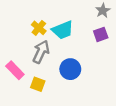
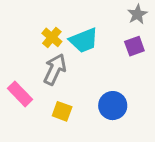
blue circle: (70, 69) -> (113, 106), moved
yellow square: (38, 84) -> (62, 111), moved

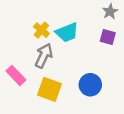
purple square: (134, 46) -> (108, 37), turned 35
yellow square: (62, 111) -> (50, 89), size x1.5

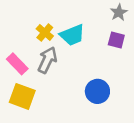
pink rectangle: (16, 75) -> (17, 64), moved
yellow square: (50, 89) -> (22, 96), moved

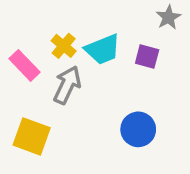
purple square: (116, 40) -> (147, 57), moved
pink rectangle: (17, 64) -> (24, 65), moved

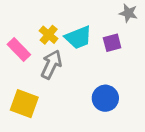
gray star: (168, 17) -> (128, 13), turned -30
purple square: (147, 57) -> (112, 43), turned -30

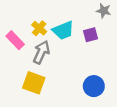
blue circle: (105, 98) -> (94, 86), moved
yellow square: (24, 104) -> (34, 83), moved

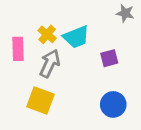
purple square: (91, 35) -> (109, 58), moved
pink rectangle: (15, 40) -> (18, 49), turned 42

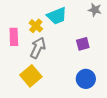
cyan trapezoid: (76, 37) -> (57, 16), moved
yellow square: (41, 100) -> (31, 76), turned 30

